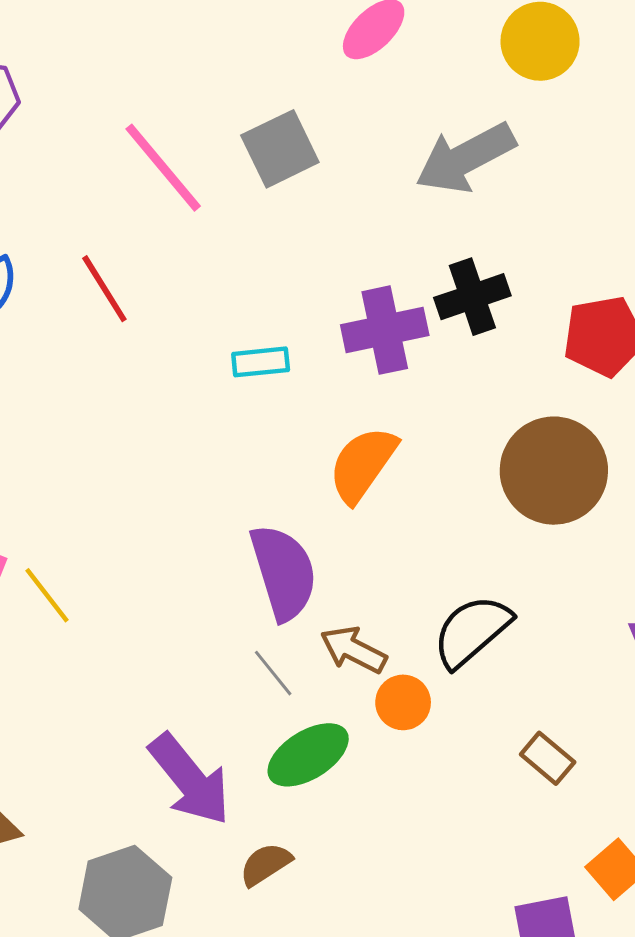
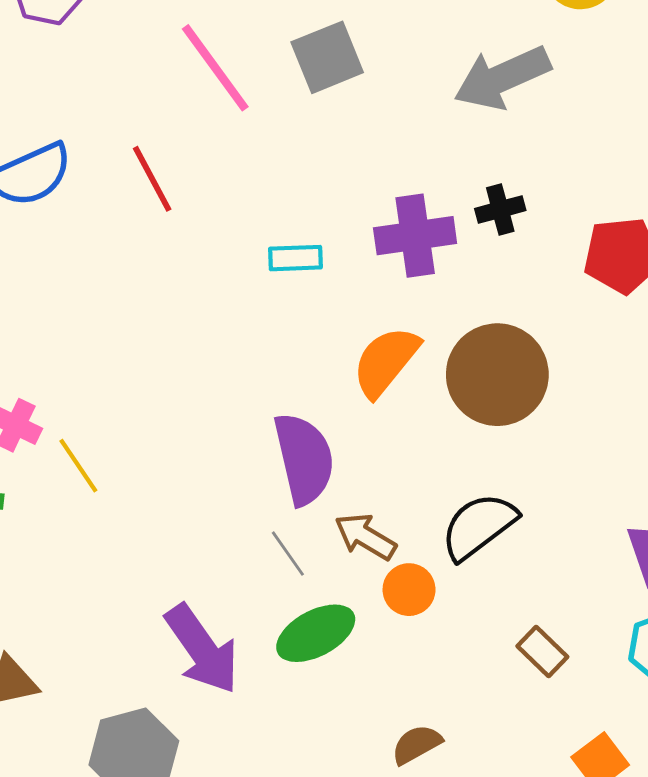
black cross: (472, 297) -> (500, 209), size x0.7
brown circle: (554, 471) -> (497, 375), moved
brown semicircle: (266, 864) -> (417, 744), moved

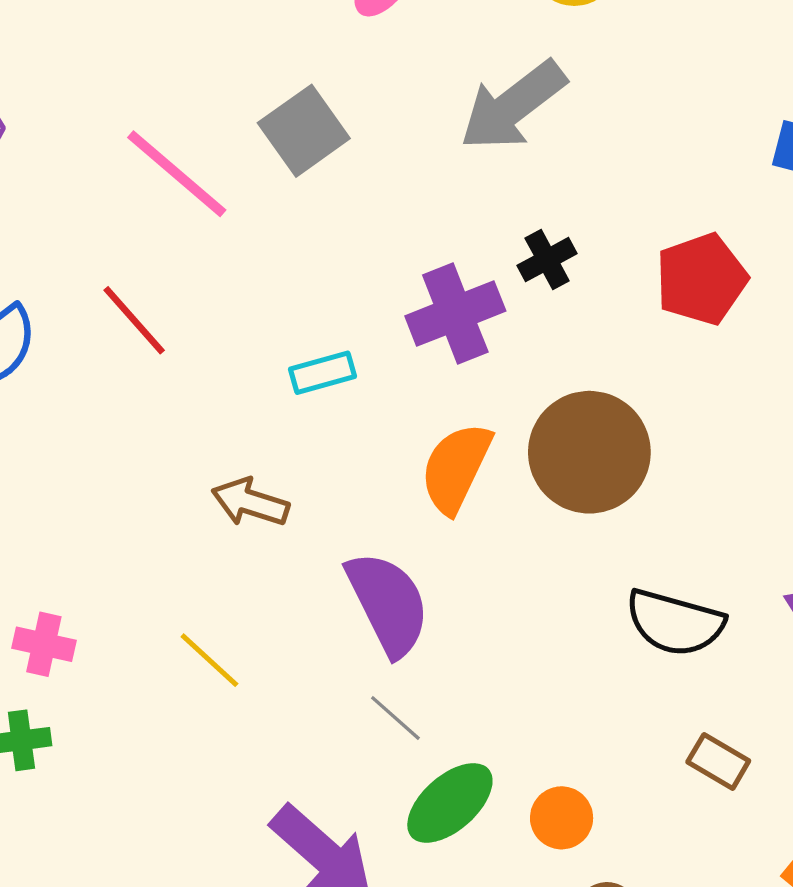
yellow line: (78, 466) -> (209, 660), moved
black semicircle: (479, 526) -> (675, 623), moved, turned -114
brown arrow: (365, 537) -> (250, 502), moved
orange circle: (409, 590) -> (562, 818), moved

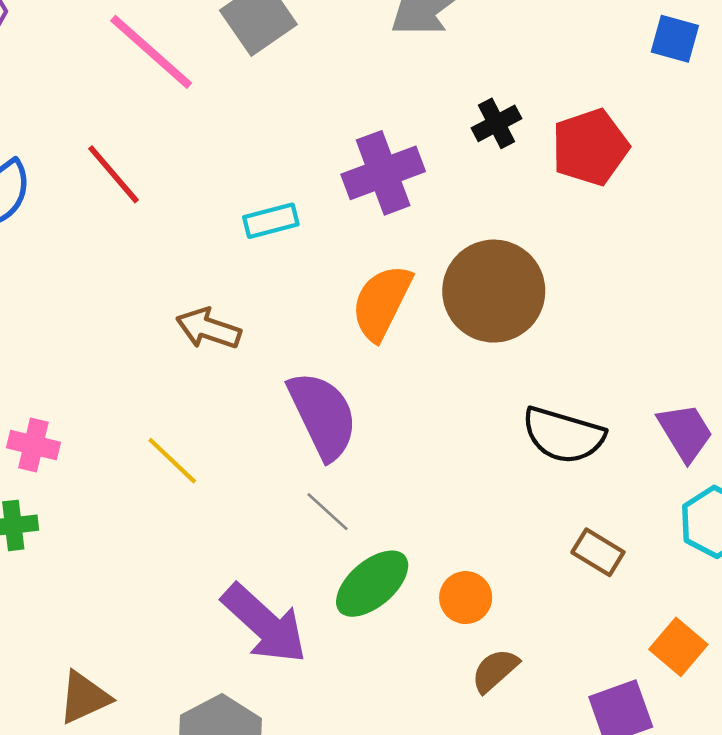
black cross: (547, 260) -> (497, 123), moved

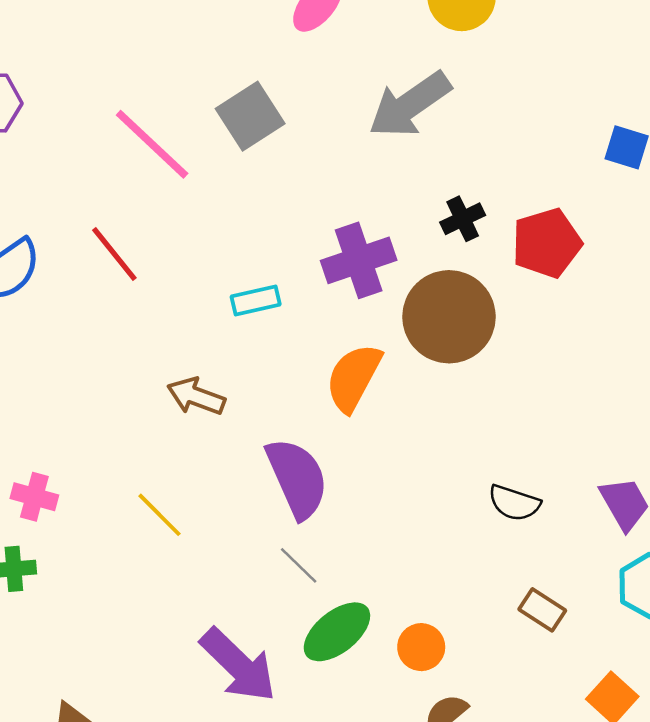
brown circle: (494, 291) -> (449, 317), moved
black semicircle: (563, 435) -> (514, 503), size x0.7

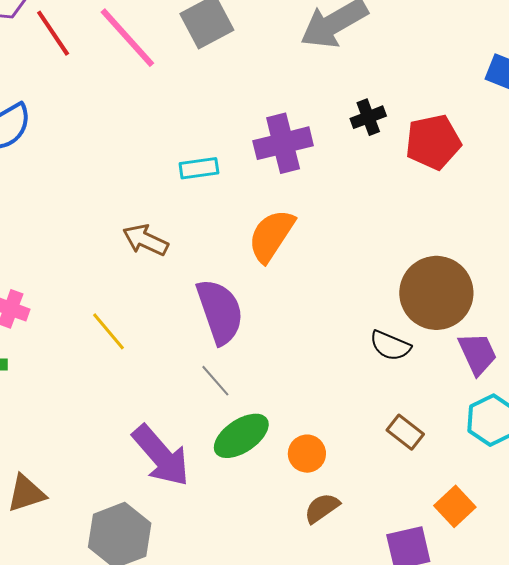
red line: (114, 254) -> (53, 33), moved
brown circle: (449, 317) -> (436, 293), moved

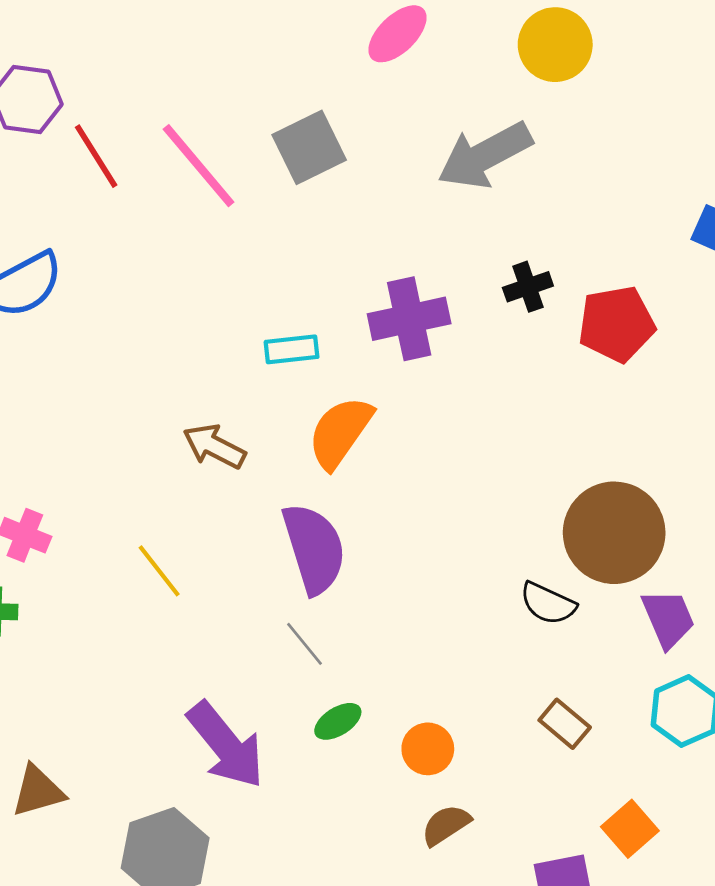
orange semicircle: (271, 236) -> (340, 432), moved
green ellipse: (241, 436) -> (338, 721), size x0.6

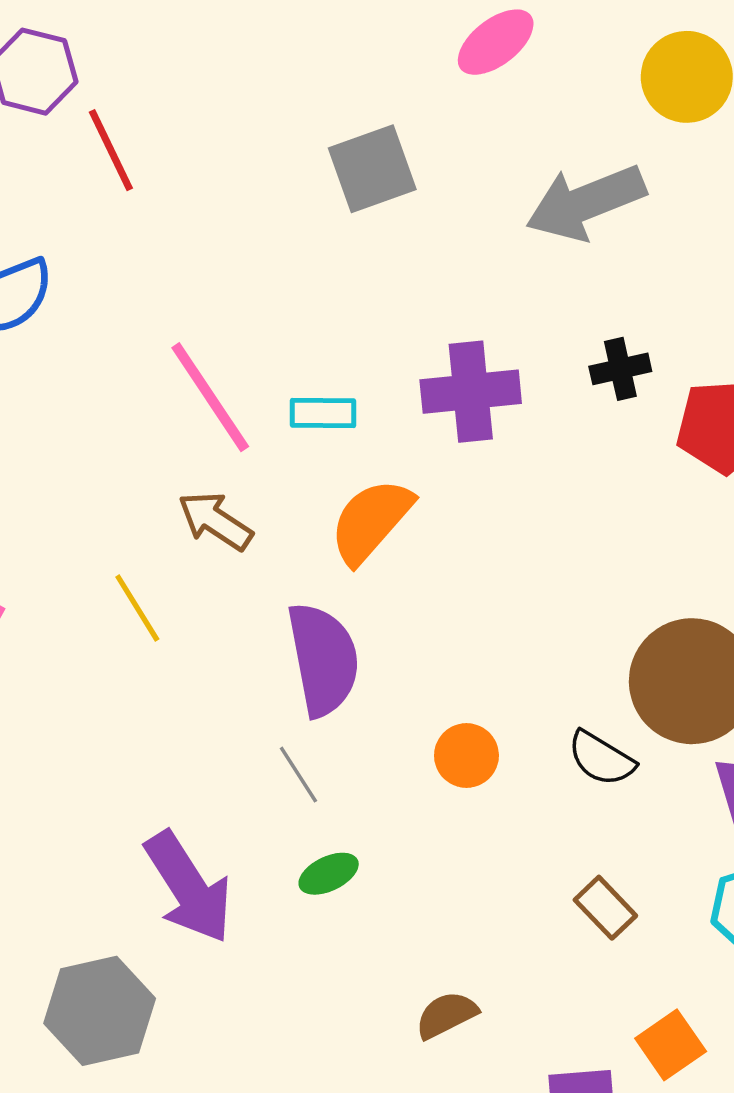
pink line: (199, 166) -> (210, 397), moved
yellow line: (159, 571) -> (137, 608), moved
orange circle: (428, 749) -> (466, 756), moved

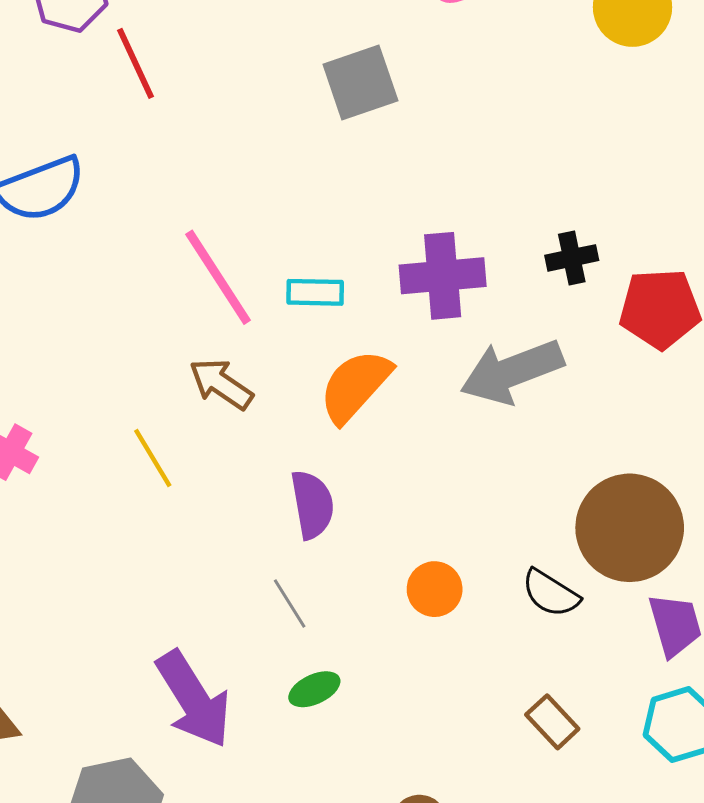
gray arrow: (586, 203) -> (512, 371), moved
purple semicircle: (323, 659) -> (312, 505), size x0.7

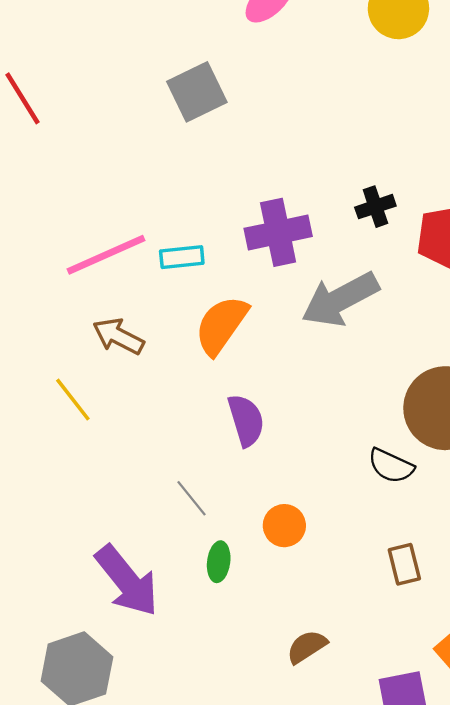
pink line: (218, 277) -> (106, 255), turned -74
purple semicircle: (312, 505) -> (246, 420), moved
orange circle: (435, 589) -> (284, 526), moved
green ellipse: (314, 689) -> (219, 562), turned -51
brown rectangle: (552, 722) -> (404, 564), turned 36

